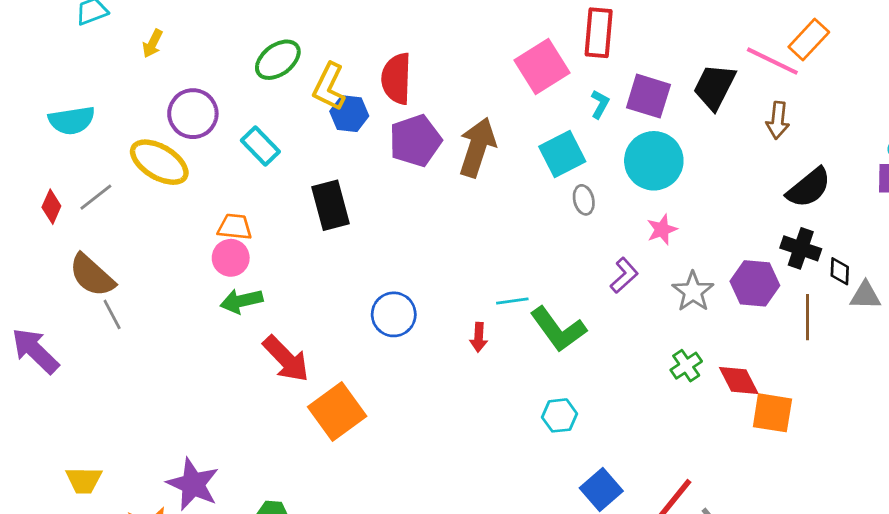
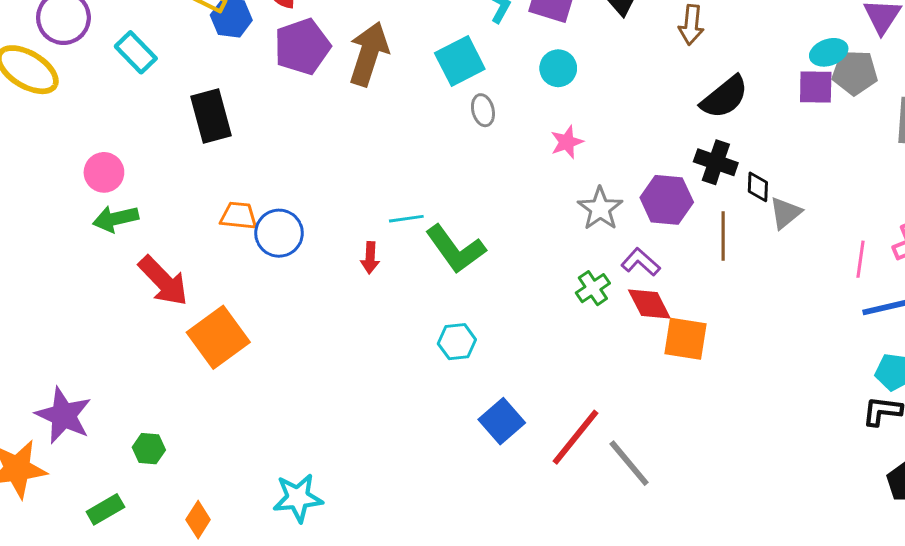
cyan circle: (654, 161) -> (558, 68), size x0.6
orange trapezoid: (235, 227) -> (239, 216), moved
purple L-shape: (624, 275) -> (641, 262), moved, turned -96
gray triangle: (865, 296) -> (785, 213), turned -40

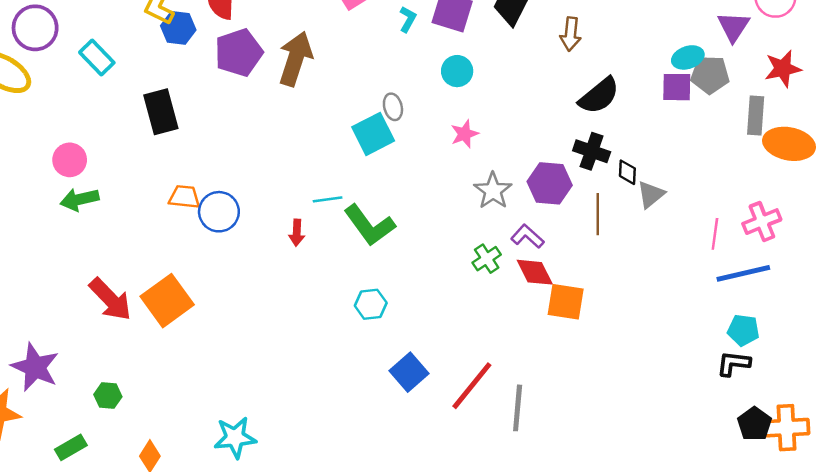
cyan square: (460, 61) -> (373, 134), moved
red arrow: (163, 281) -> (110, 299), moved
gray line: (629, 463) -> (518, 408), turned 45

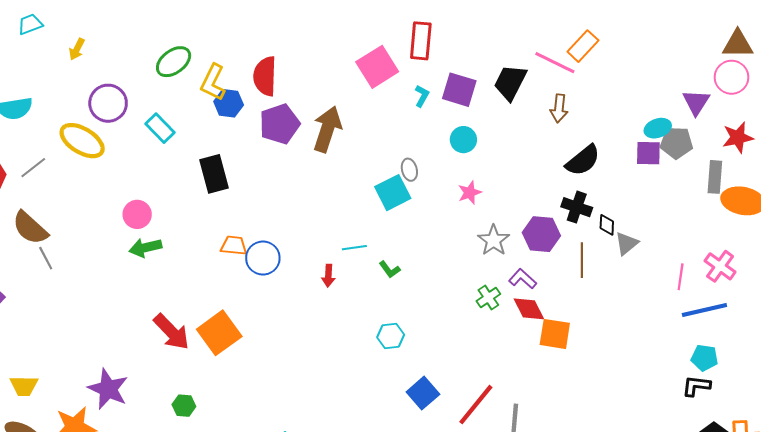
pink cross: (762, 222) -> (720, 266), turned -32
green L-shape: (369, 225) -> (390, 269), size x0.5
green hexagon: (108, 396) -> (184, 406), moved

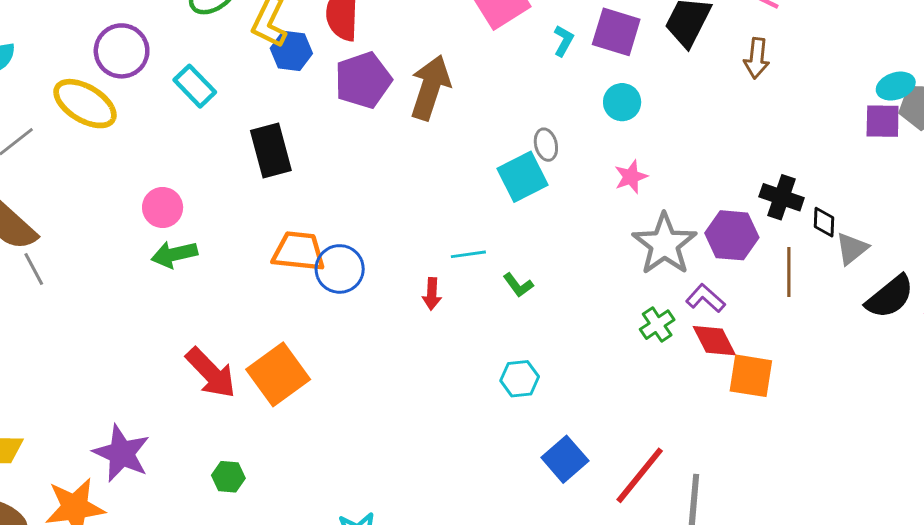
black semicircle: (583, 160) -> (890, 297), moved
gray star: (494, 240) -> (664, 244), size x1.4
orange trapezoid: (234, 246) -> (299, 251), size x1.4

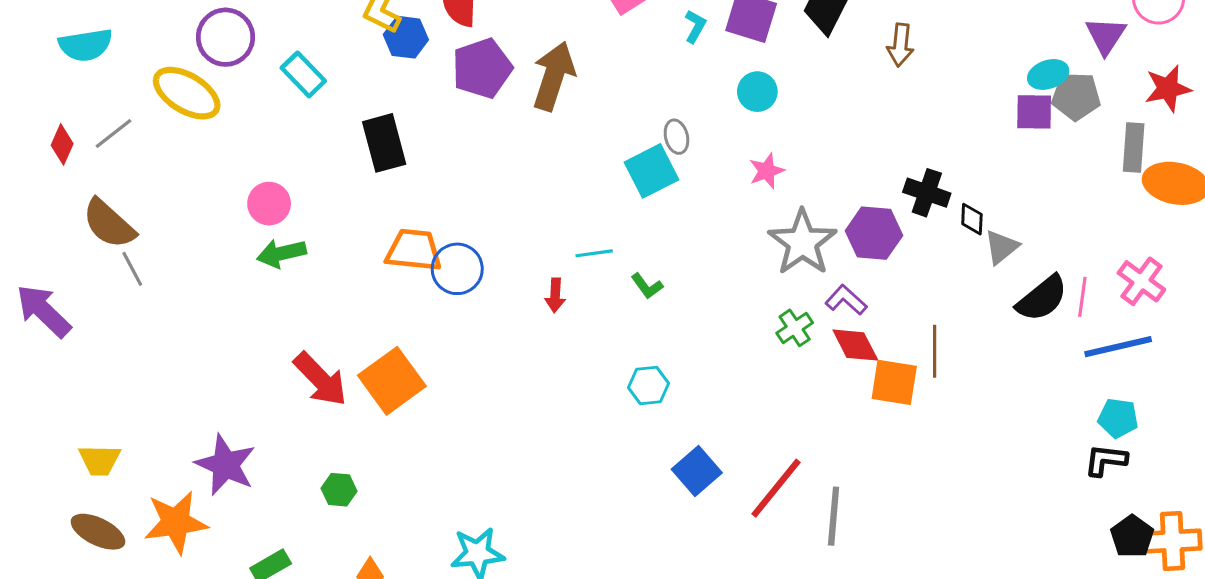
brown line: (789, 272) -> (935, 351), moved

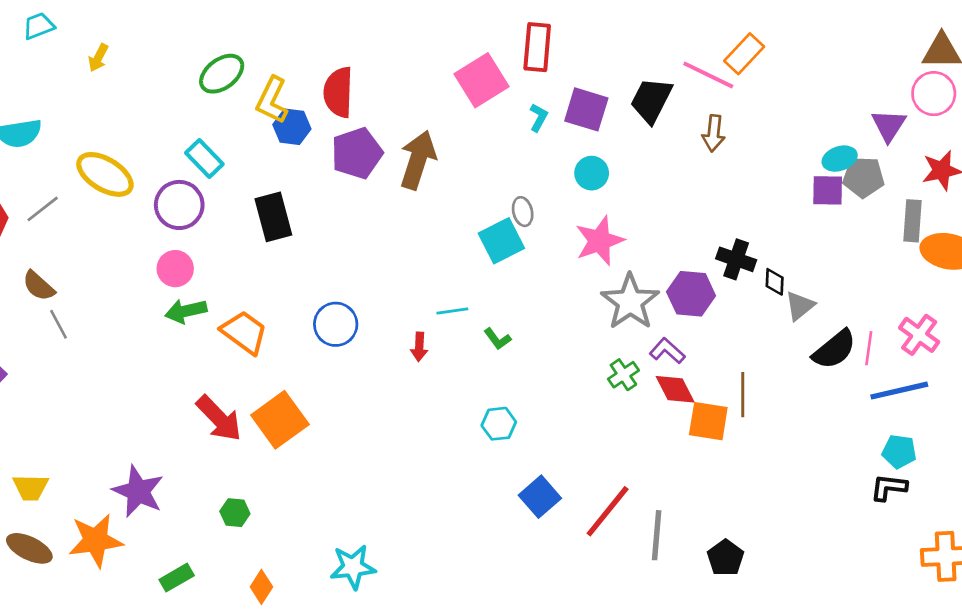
purple circle: (225, 37) -> (179, 205), moved
pink star: (767, 171) -> (600, 241), size x1.6
brown semicircle: (109, 224) -> (39, 286), size x0.7
orange trapezoid: (414, 250) -> (244, 332), moved, turned 30
black pentagon: (1132, 536) -> (726, 558), moved

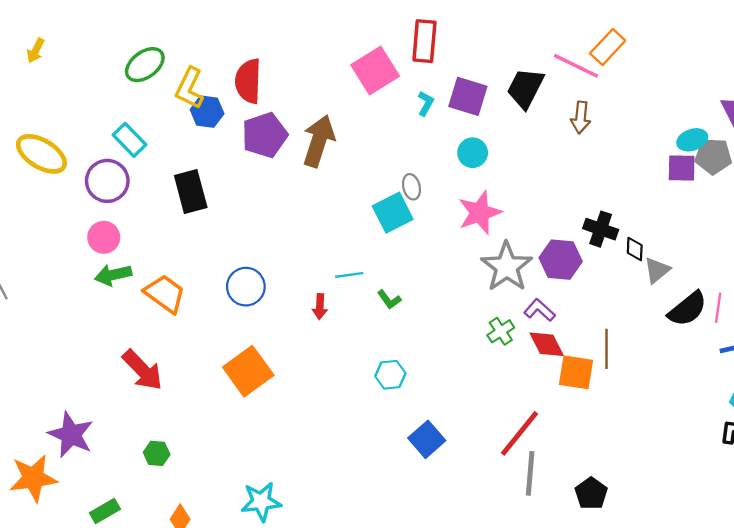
orange square: (280, 420) -> (248, 371), moved
red line: (608, 511) -> (520, 433), moved

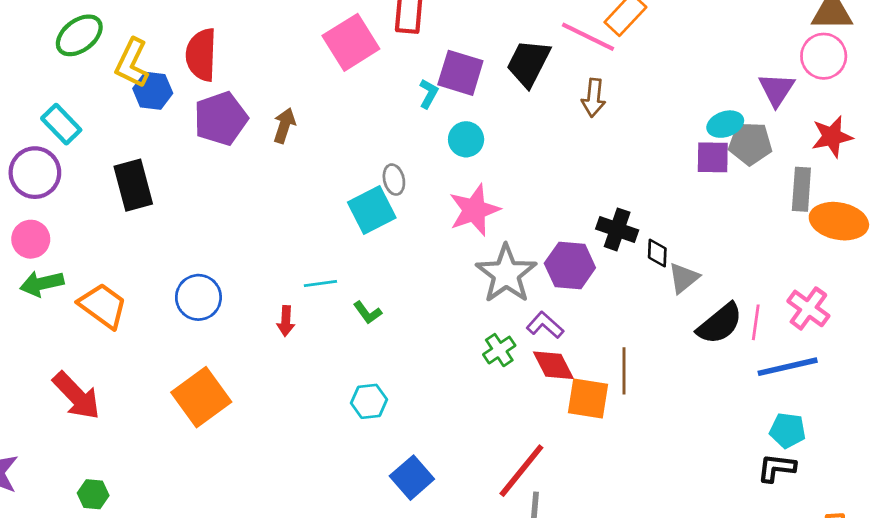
cyan L-shape: (426, 103) -> (429, 94), moved
brown arrow: (319, 141) -> (284, 125), size x0.6

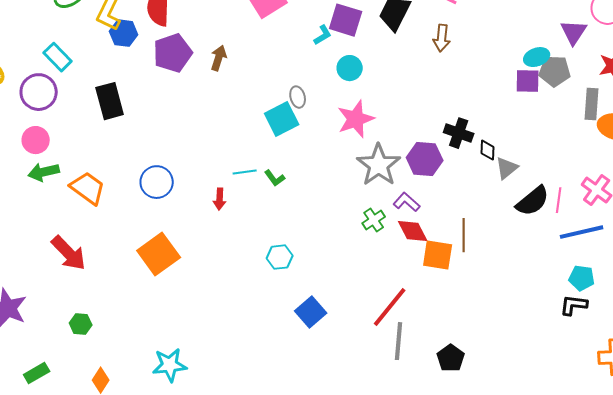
cyan L-shape: (429, 94) -> (323, 35), turned 30
green L-shape: (368, 313) -> (275, 178), moved

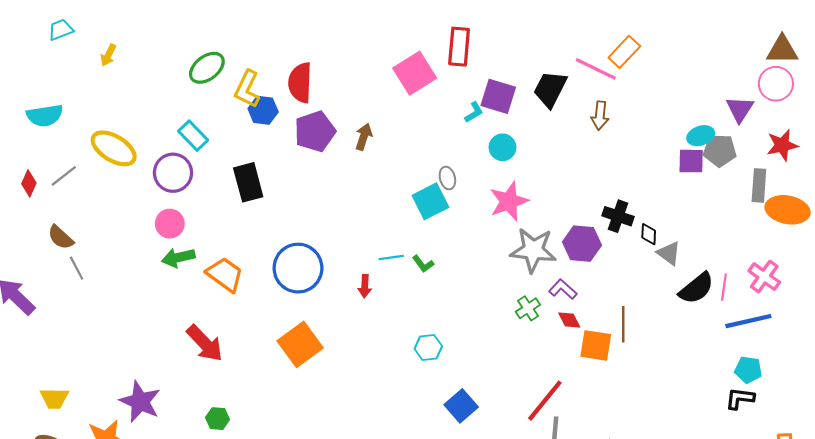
gray star: (379, 165) -> (533, 250), turned -30
gray triangle: (507, 168) -> (669, 253), turned -45
blue circle: (157, 182) -> (298, 268), size x1.4
red diamond: (413, 231) -> (569, 320), size x0.7

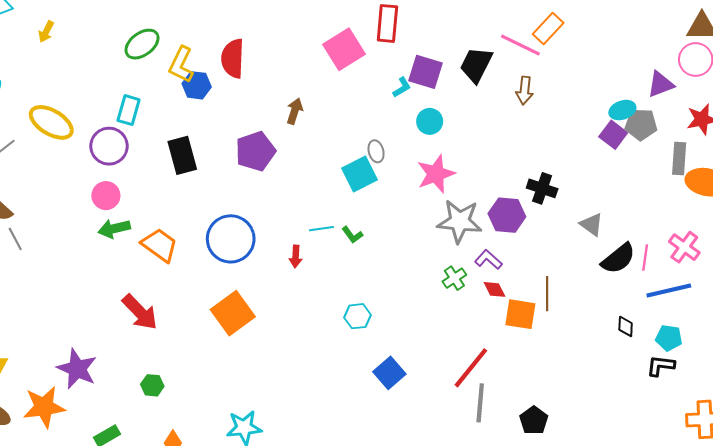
purple triangle: (740, 109) -> (661, 84), turned 36
purple pentagon: (315, 131) -> (255, 151), moved
cyan rectangle: (193, 136) -> (129, 110), turned 60
purple square: (691, 161) -> (613, 135), turned 36
black diamond: (649, 234) -> (626, 327), moved

